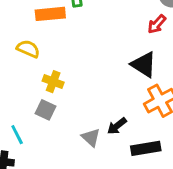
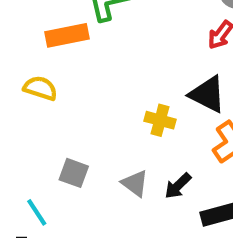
yellow cross: (53, 82) -> (160, 120), moved
gray triangle: (91, 137) -> (135, 183), moved

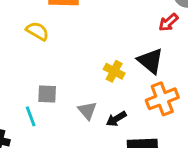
gray square: (74, 173) -> (47, 94), turned -30
cyan line: (37, 212) -> (31, 116), moved

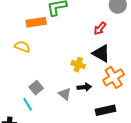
red arrow: (168, 22) -> (100, 28), moved
gray square: (47, 94) -> (36, 88), turned -32
black arrow: (116, 119) -> (84, 87), moved, turned -144

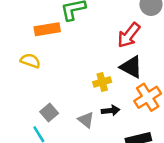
red arrow: (100, 28) -> (129, 35), size x1.5
yellow cross: (78, 65) -> (102, 82), turned -32

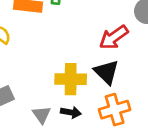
yellow cross: (102, 82) -> (71, 79), size x1.5

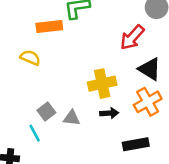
black triangle: (106, 72) -> (150, 69), moved
gray triangle: (42, 115) -> (72, 118), moved, turned -36

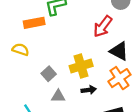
gray square: (46, 112) -> (49, 74), moved

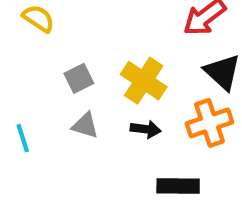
yellow cross: (81, 66) -> (144, 81), turned 35

